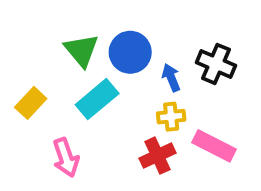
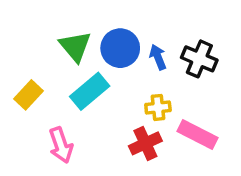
blue arrow: (171, 78) -> (158, 57), moved

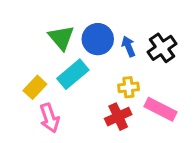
black cross: (199, 59) -> (162, 48), turned 32
yellow rectangle: (28, 95) -> (35, 87), moved

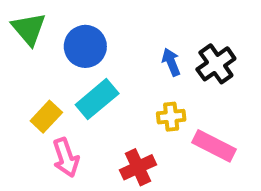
green triangle: (61, 38) -> (29, 29), moved
blue circle: (98, 39) -> (85, 46), moved
red cross: (118, 117) -> (138, 167), moved

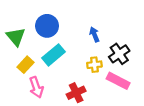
green triangle: (29, 29) -> (16, 37), moved
black cross: (216, 64) -> (119, 54), moved

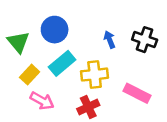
black cross: (119, 54) -> (145, 40), moved, turned -36
yellow cross: (94, 65) -> (95, 75), moved, size x1.5
pink arrow: (36, 87) -> (42, 101), turned -42

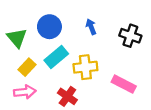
blue arrow: (110, 40) -> (91, 27), moved
pink arrow: (42, 101) -> (25, 92), moved, turned -35
red cross: (88, 107) -> (67, 96), moved, turned -30

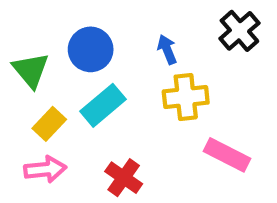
black cross: (130, 36) -> (239, 31), moved, turned 30
yellow cross: (85, 67) -> (186, 97), moved

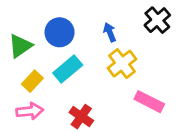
green triangle: (31, 70) -> (20, 46), turned 35
yellow cross: (186, 97) -> (122, 64), turned -32

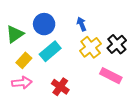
black cross: (157, 20) -> (117, 44), moved

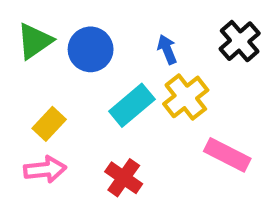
green triangle: (15, 34) -> (35, 41), moved
black cross: (117, 44) -> (240, 41), moved
cyan rectangle: (50, 51) -> (132, 105), moved

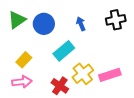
black cross: (240, 41) -> (116, 20), turned 30
yellow cross: (186, 97) -> (83, 74), moved
pink rectangle: (227, 155) -> (110, 75), turned -45

